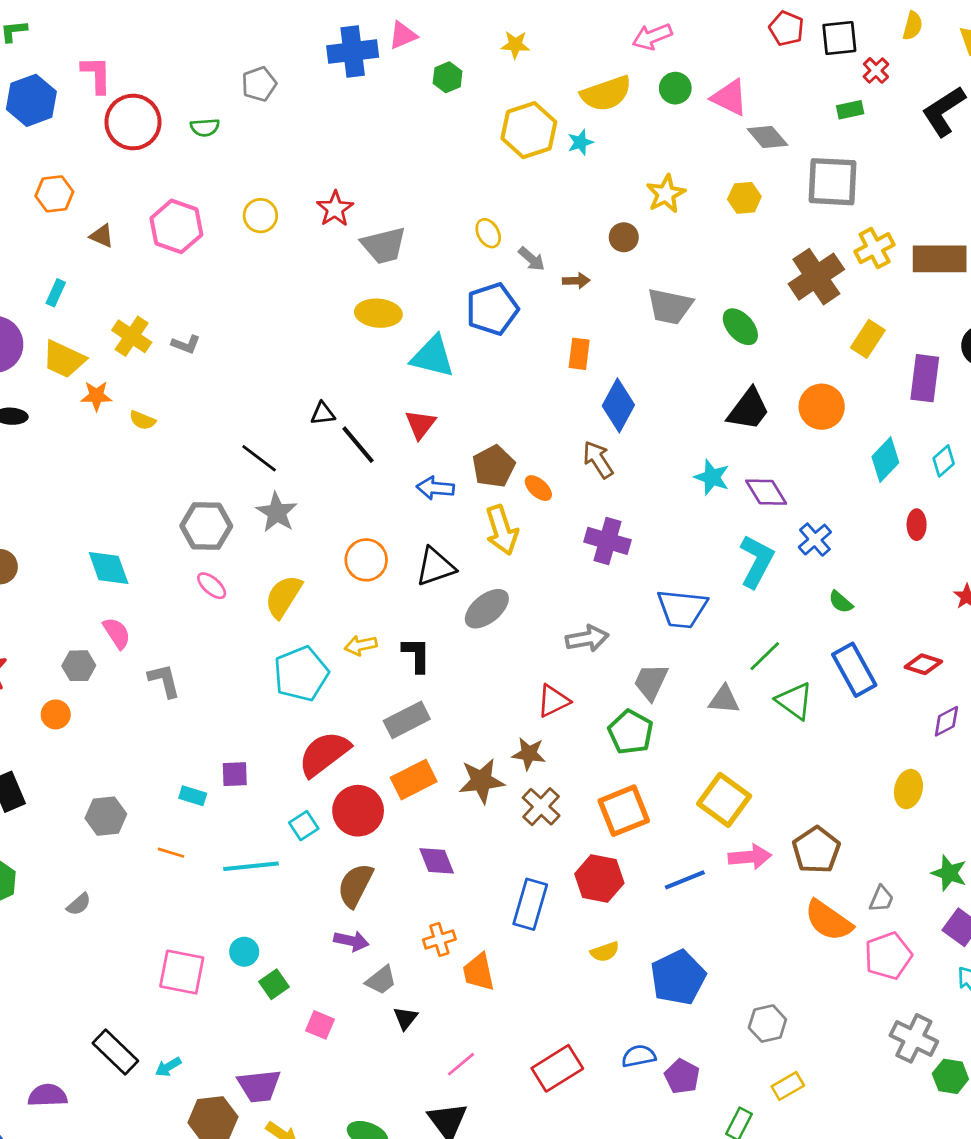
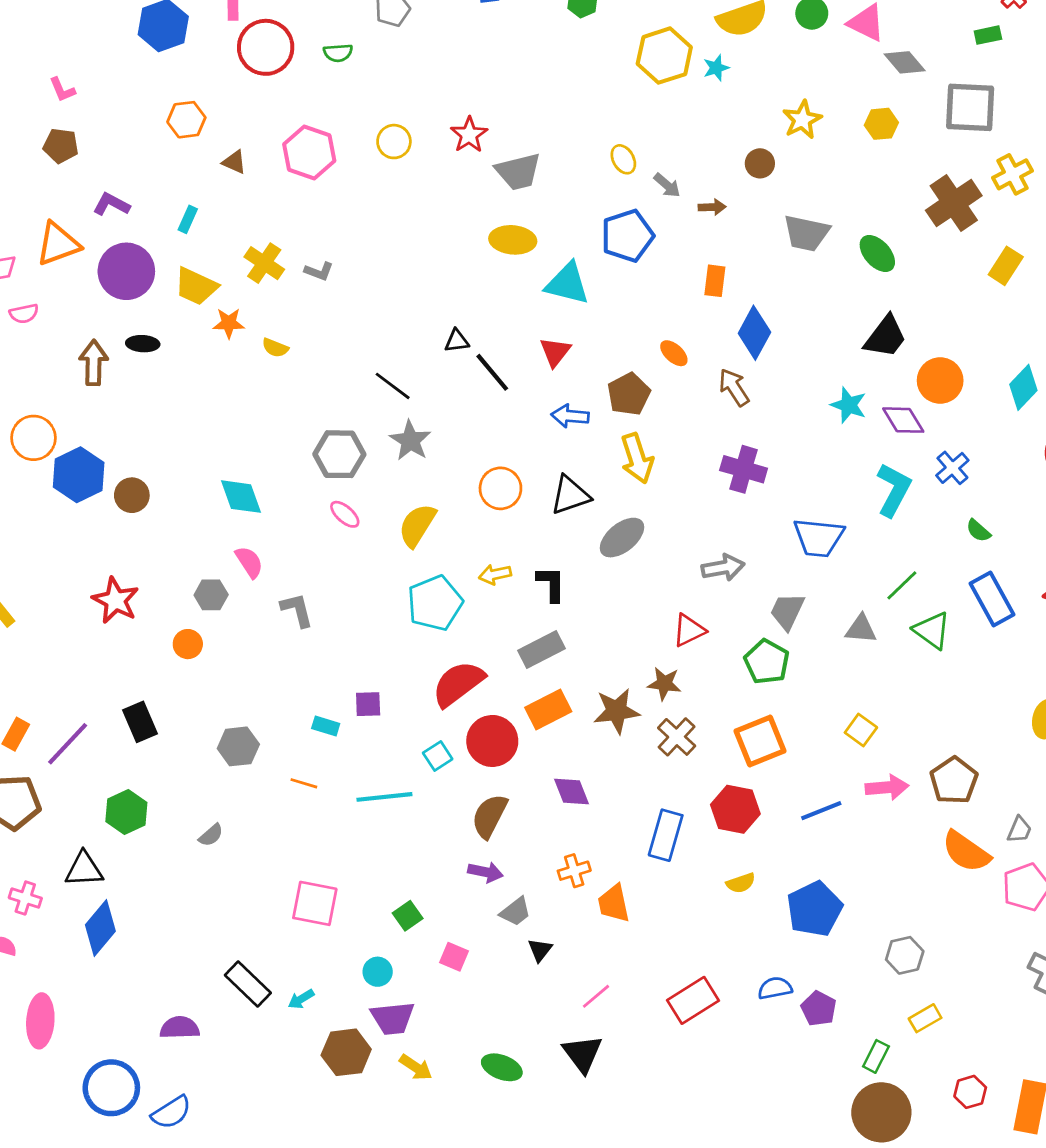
orange circle: (822, 407) -> (940, 381), moved
orange ellipse: (538, 488) -> (674, 353), moved
yellow square: (724, 800) -> (861, 730), size x0.6
cyan circle: (244, 952) -> (378, 972), moved

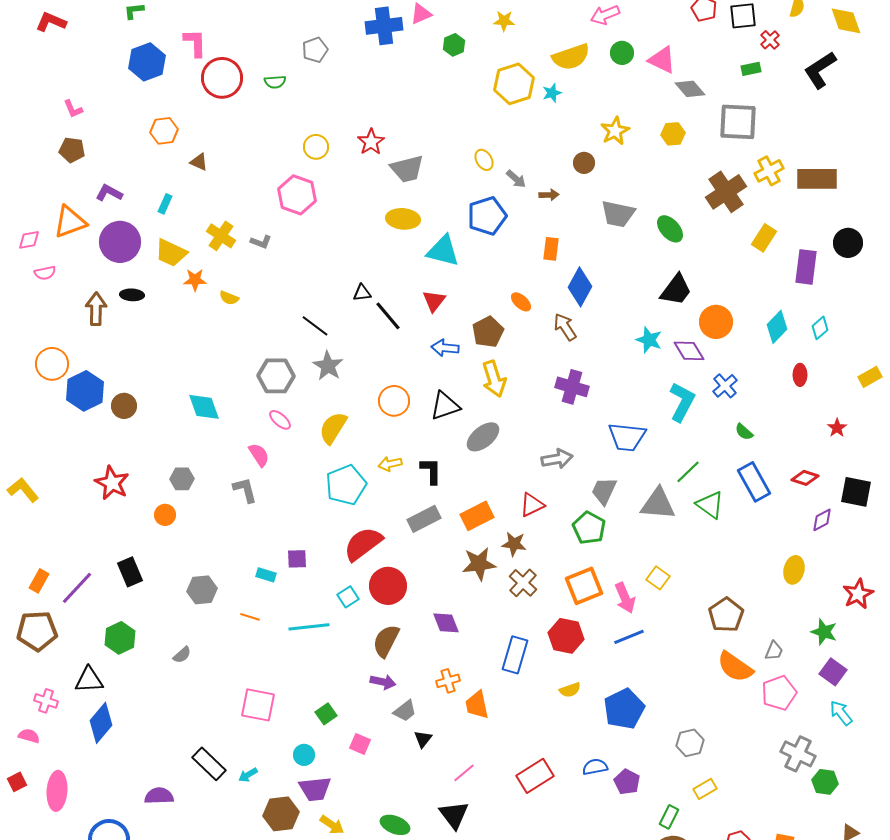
pink hexagon: (309, 152) -> (297, 195), moved
pink semicircle: (249, 562) -> (259, 455), moved
gray triangle: (861, 629) -> (658, 504), size x1.5
orange rectangle: (548, 710) -> (477, 516), moved
pink arrow: (887, 787) -> (625, 598), moved, turned 72

